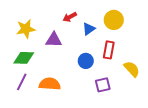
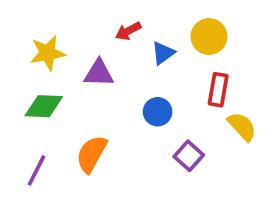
red rectangle: (109, 50) -> (218, 90), moved
purple line: (22, 82) -> (36, 170), moved
orange semicircle: (50, 84) -> (92, 154), turned -65
purple square: (103, 85) -> (189, 156), turned -35

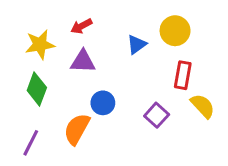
red arrow: (128, 31) -> (81, 26), moved
green diamond: (44, 106) -> (37, 89), turned -72
blue circle: (158, 112) -> (103, 103), moved
purple square: (189, 156) -> (157, 115), moved

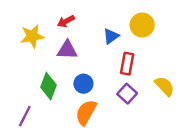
red rectangle: (183, 75) -> (127, 64), moved
green diamond: (37, 89) -> (48, 86), moved
orange semicircle: (77, 129) -> (86, 112), moved

